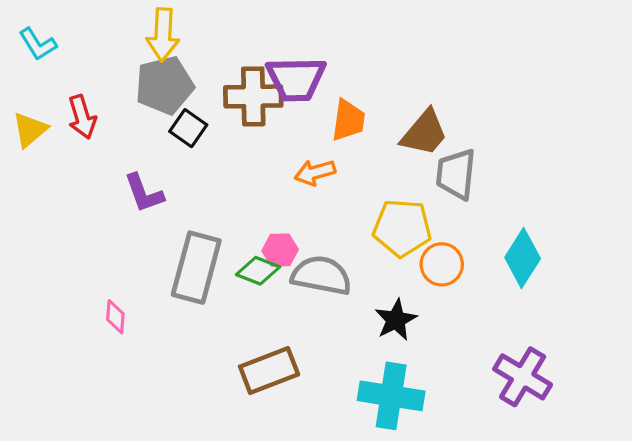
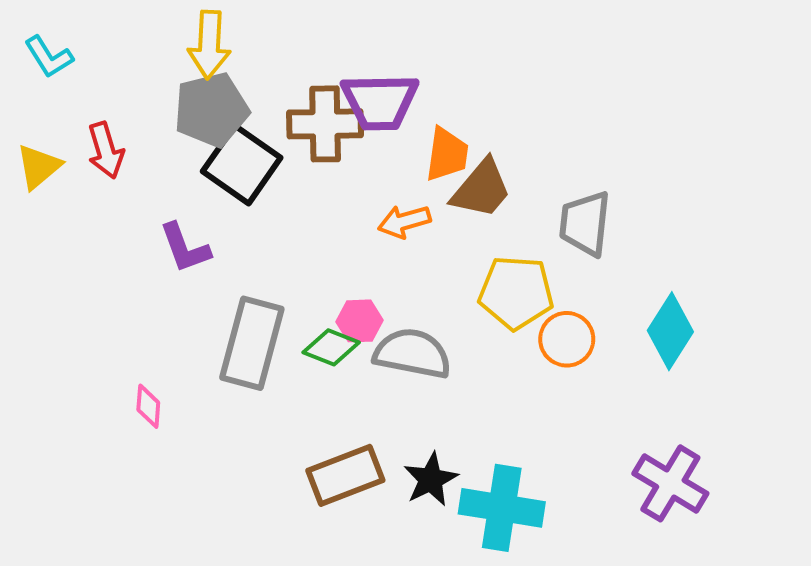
black square: (188, 128) -> (242, 165), size x1.6
brown trapezoid: (424, 133) -> (481, 189), moved
black star: (396, 320) -> (431, 479), moved

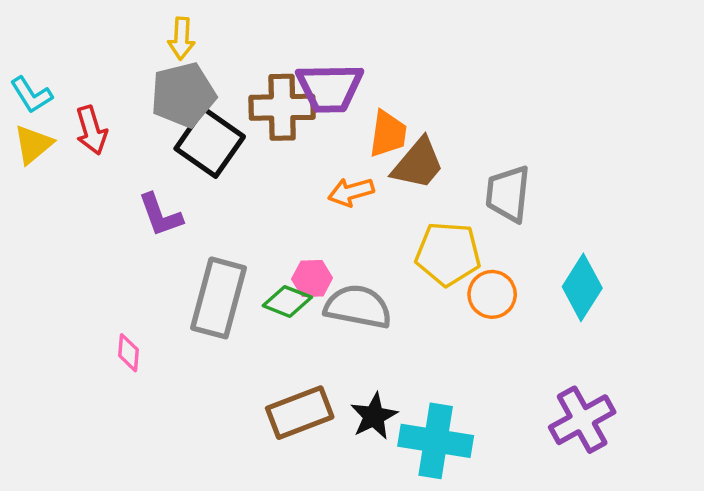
yellow arrow: (209, 45) -> (181, 38), size x0.7
cyan L-shape: (49, 57) -> (31, 95), moved
purple cross: (670, 483) -> (582, 420), turned 30

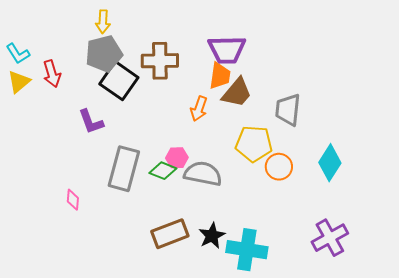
purple trapezoid: (330, 88) -> (227, 50), moved
orange arrow: (351, 192) -> (199, 109), turned -55

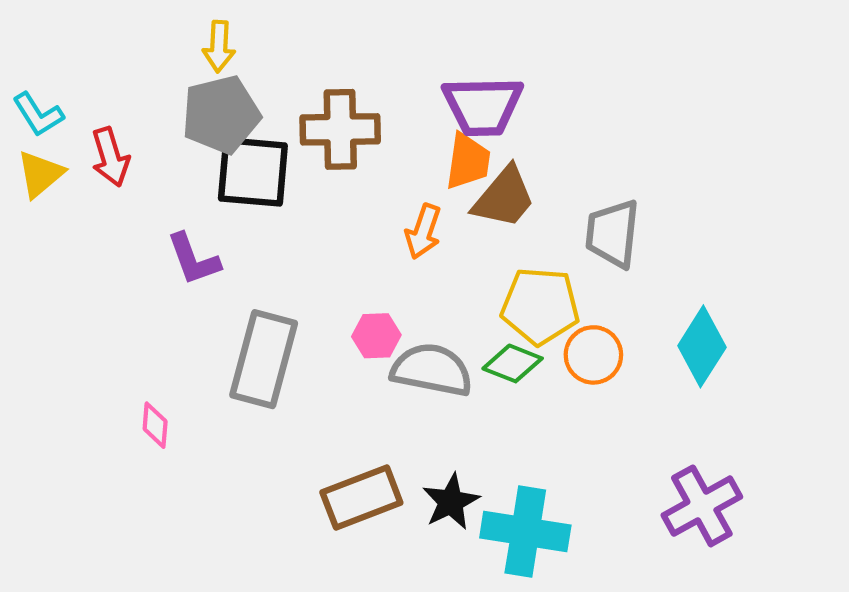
black square: (119, 81) -> (253, 172), turned -30
green diamond: (163, 171) -> (513, 363), moved

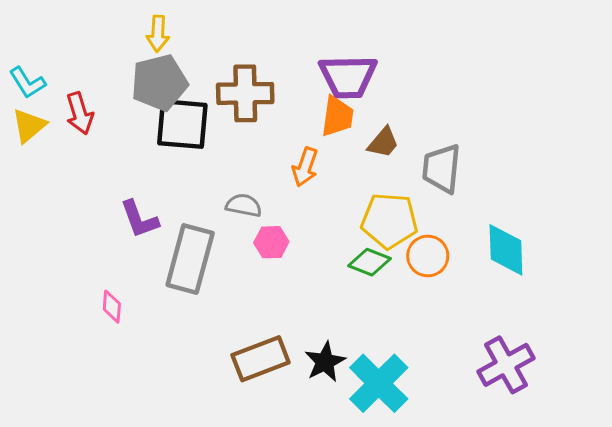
brown trapezoid: (504, 197) -> (383, 142), moved, size x0.7
purple L-shape: (193, 259) -> (139, 219), moved
cyan diamond: (702, 346) -> (506, 250), turned -34
gray semicircle: (432, 370) -> (244, 205), moved, size x0.6
cyan cross: (525, 532) -> (379, 383), turned 36

